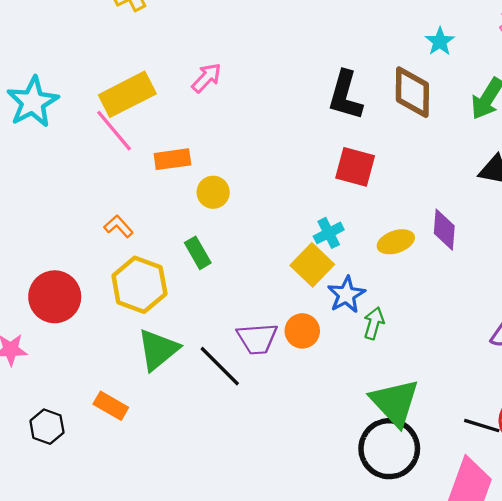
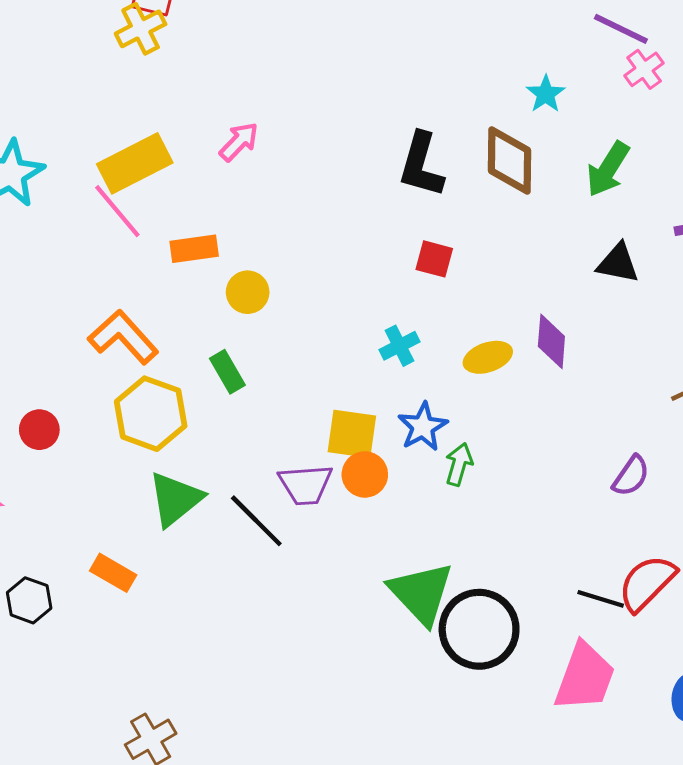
red square: (355, 167) -> (434, 259), size x0.7
orange L-shape: (118, 226) -> (123, 337), size x1.8
yellow square: (312, 265) -> (352, 434), moved, turned -36
red circle: (55, 297) -> (39, 430), size x0.6
green triangle: (395, 402) -> (421, 593), moved

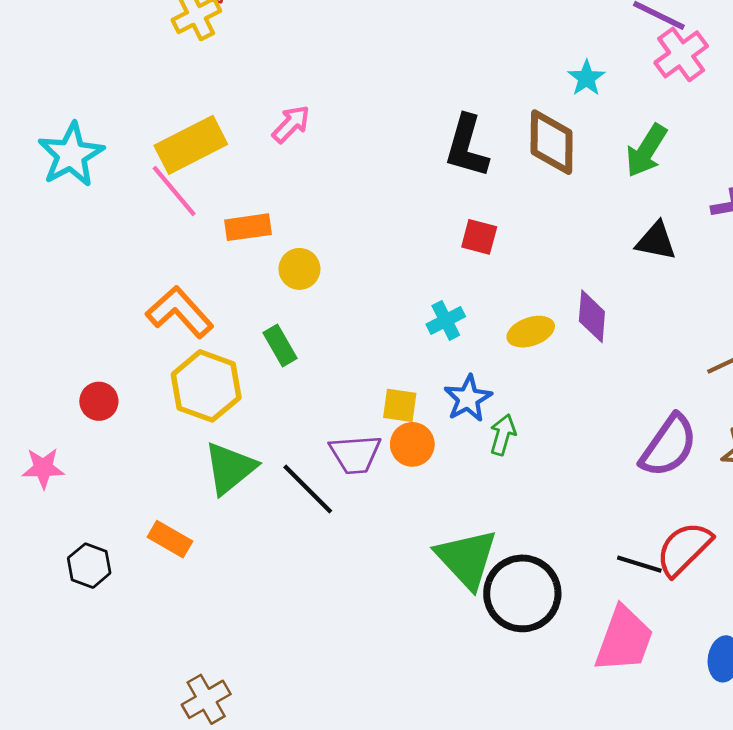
pink cross: (644, 69) -> (681, 54), size x1.4
yellow square: (352, 434) -> (400, 405), size x0.7
purple semicircle: (631, 476) -> (669, 446), size x1.6

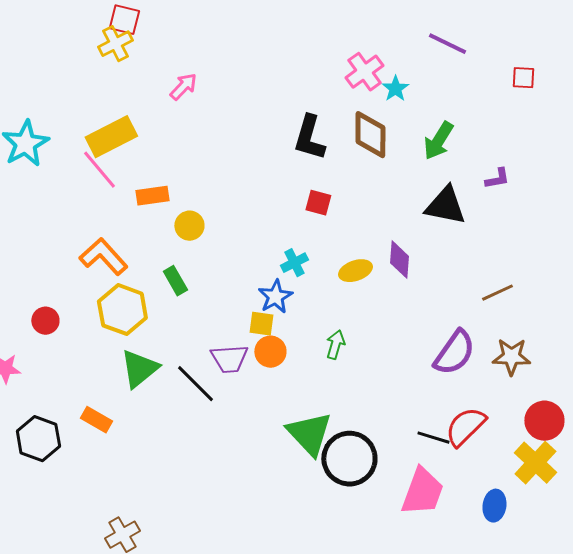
pink cross: (681, 54) -> (364, 72), moved
pink arrow: (291, 124) -> (183, 87), moved
black triangle: (656, 241) -> (445, 206), size x1.4
blue star: (468, 398) -> (275, 297), moved
black hexagon: (89, 566) -> (38, 439), size x1.4

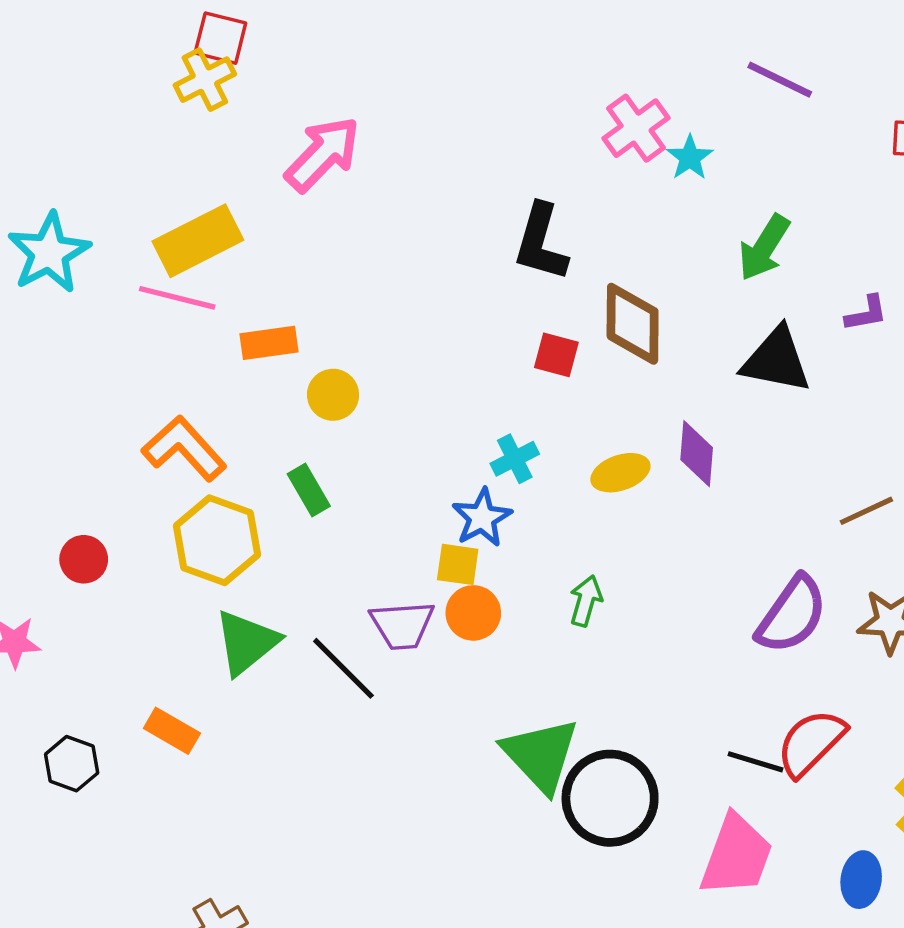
pink arrow: (183, 87) -> (323, 154), size x1.6
brown diamond: (370, 135) -> (633, 324), moved
pink line: (99, 170) -> (177, 298), turned -36
black hexagon: (38, 439) -> (72, 764), size x0.7

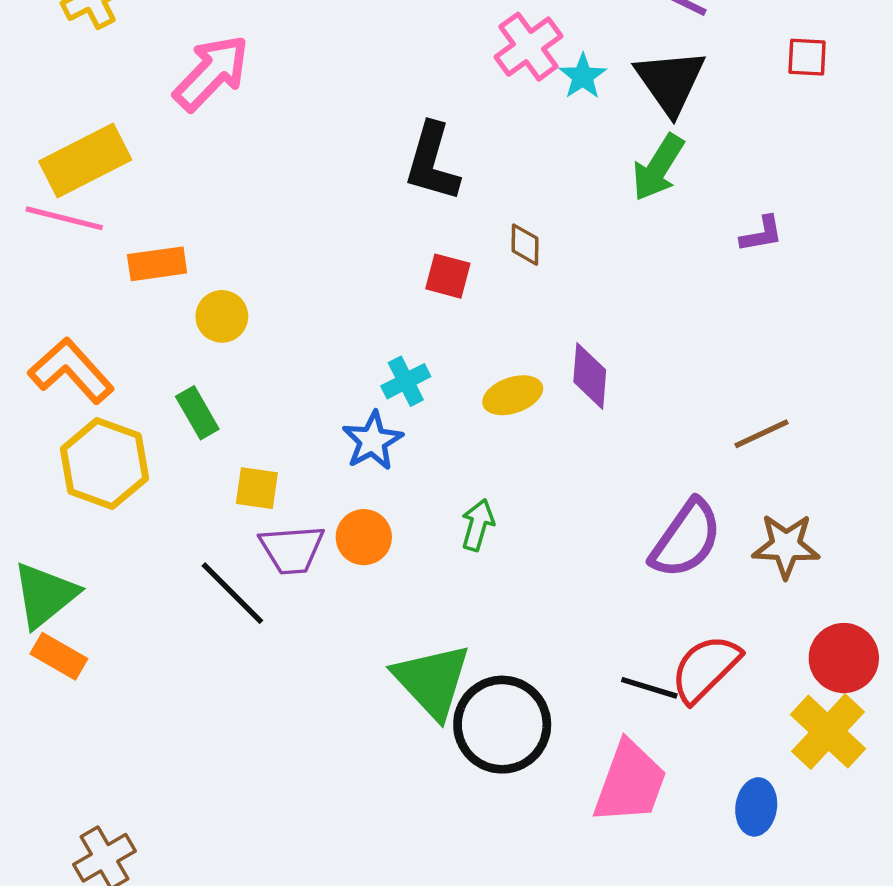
brown diamond: (633, 324) -> (525, 245), size x0.5
black triangle: (776, 360) -> (670, 82), moved, turned 44
yellow square: (458, 564) -> (257, 488), moved
green triangle: (246, 642) -> (45, 595), moved

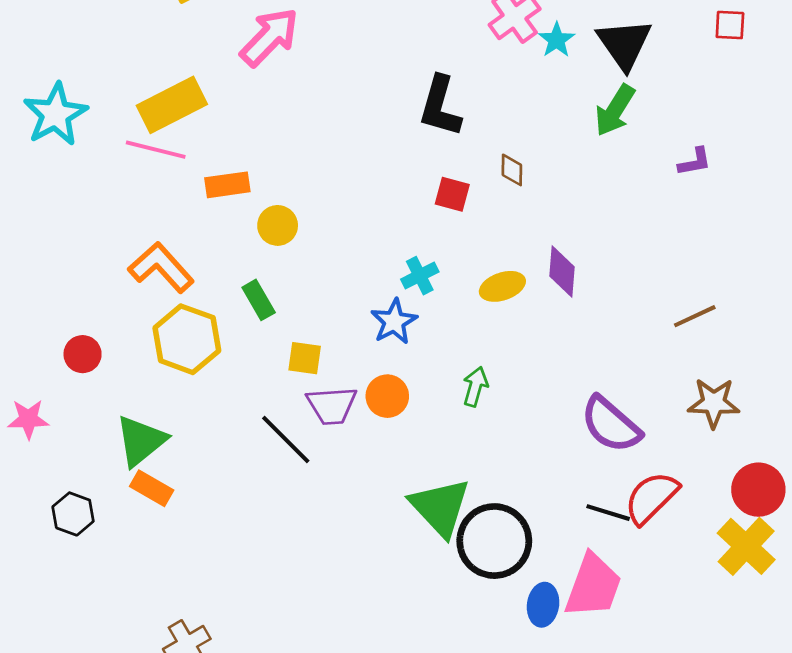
purple semicircle: (686, 539) -> (611, 425), moved, turned 96
blue ellipse: (756, 807) -> (543, 605), moved

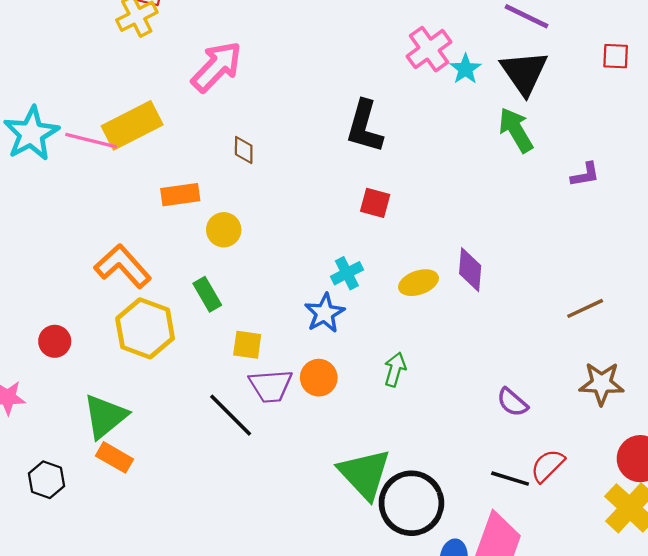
green arrow: (615, 110) -> (516, 130), turned 117
pink line: (156, 150) -> (91, 141), moved
brown diamond: (512, 170) -> (244, 150), moved
purple semicircle: (611, 425) -> (512, 402), size x0.6
red semicircle: (651, 498) -> (548, 466), size x0.7

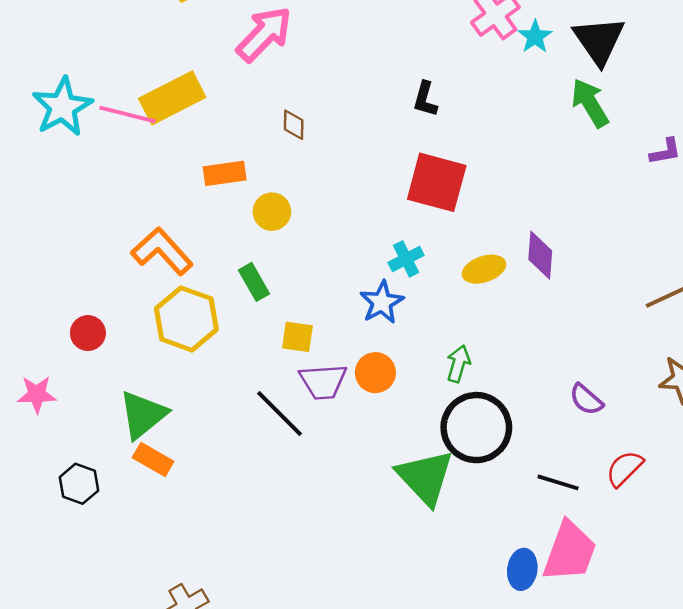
black L-shape: (365, 127) -> (425, 99), size x0.6
red square: (375, 203) -> (437, 182), size x1.8
black line: (510, 479) -> (558, 482), moved
black circle: (411, 503) -> (476, 428), moved

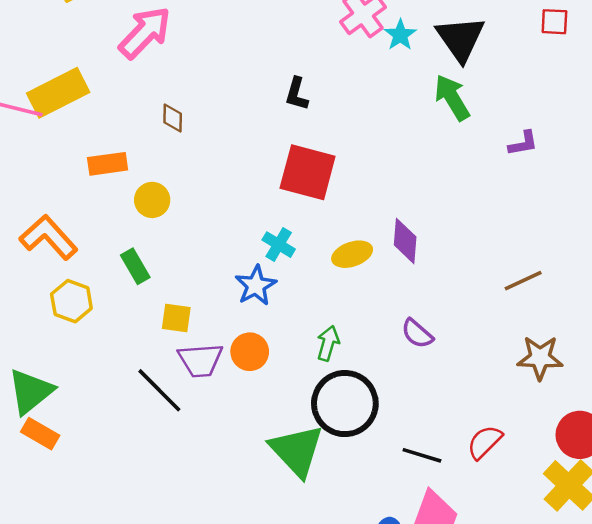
cyan cross: (406, 259) -> (279, 245), turned -32
yellow hexagon: (186, 319) -> (71, 301), size x0.7
purple semicircle: (586, 399) -> (417, 334), moved

